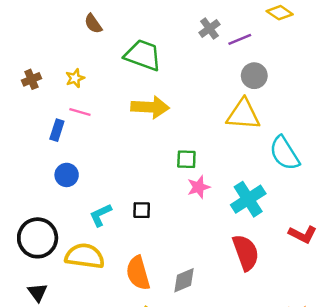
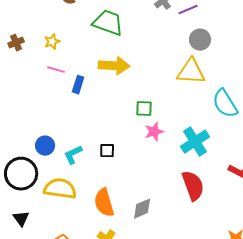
blue rectangle: (57, 130) -> (78, 85), moved
blue circle: (67, 175) -> (45, 146), moved

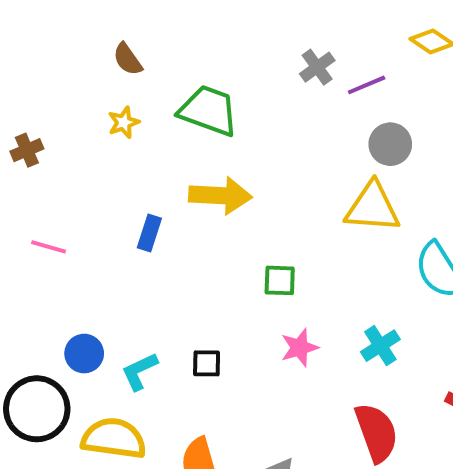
yellow star: (52, 42) -> (124, 122), moved
pink line: (56, 70) -> (49, 247), moved
pink star: (154, 132) -> (299, 348), moved
cyan cross: (195, 142) -> (380, 346), size x0.7

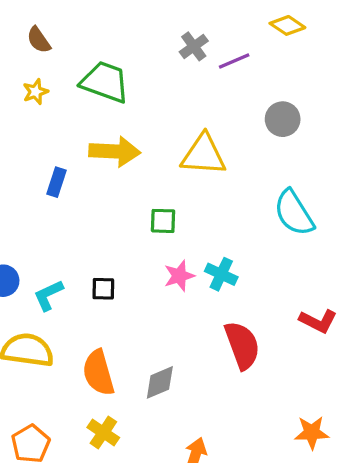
gray circle: (390, 144) -> (283, 119), moved
yellow triangle: (372, 207) -> (203, 155), moved
cyan cross: (380, 346) -> (221, 274), moved, turned -32

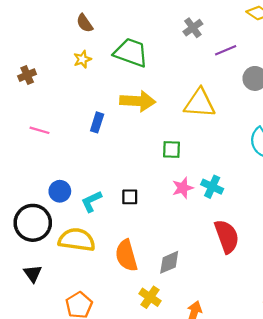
purple line: (234, 61) -> (226, 50), moved
yellow cross: (103, 433) -> (150, 297), moved

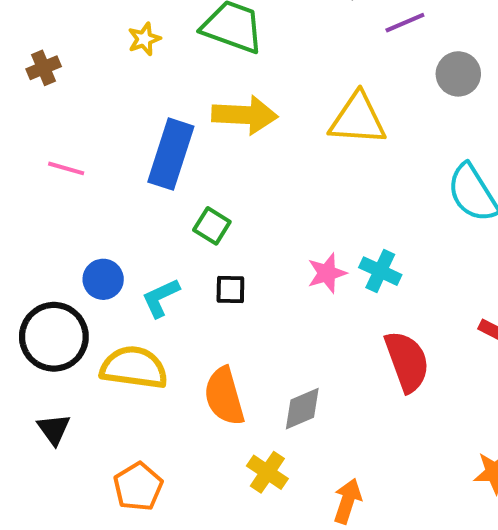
blue rectangle: (97, 122) -> (171, 154), size x1.8
green square: (171, 150) -> (212, 226), moved, turned 30

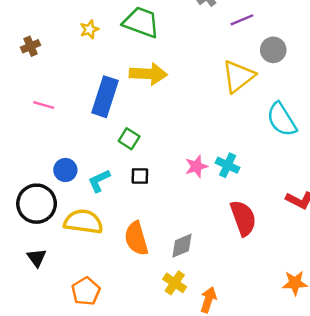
yellow triangle: (358, 119) -> (238, 76), moved, turned -42
yellow cross: (267, 472) -> (175, 283), moved

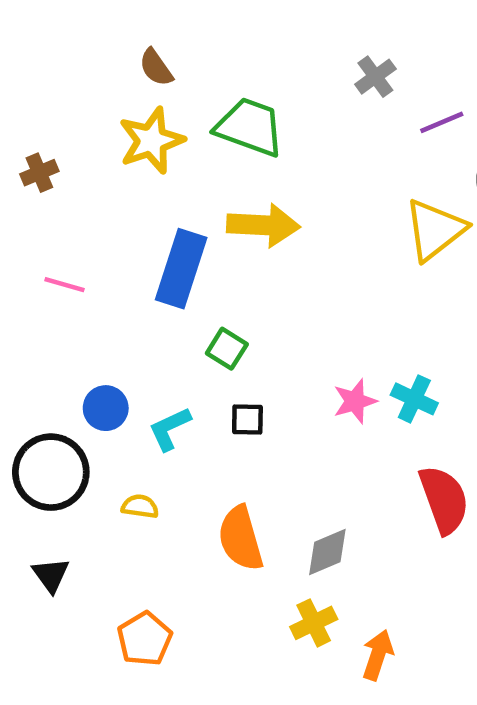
yellow star: (89, 29) -> (151, 141), size x1.8
yellow semicircle: (83, 222) -> (140, 506), size x0.5
yellow cross: (175, 283) -> (314, 623), turned 30

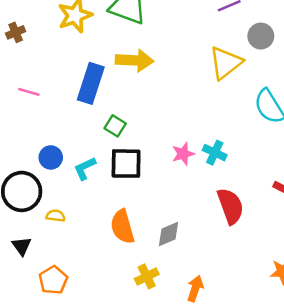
black square: (247, 419) -> (126, 164), size x1.8
yellow semicircle: (140, 506) -> (56, 216), moved
yellow cross: (314, 623) -> (147, 276), moved
orange pentagon: (145, 639) -> (53, 280), moved

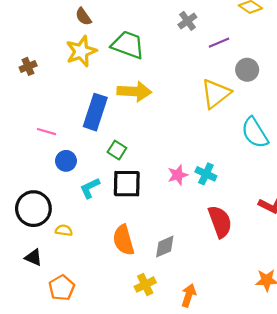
pink line: (29, 92) -> (46, 132), moved
blue circle: (51, 157) -> (66, 161), moved
black triangle: (22, 246) -> (33, 257), turned -30

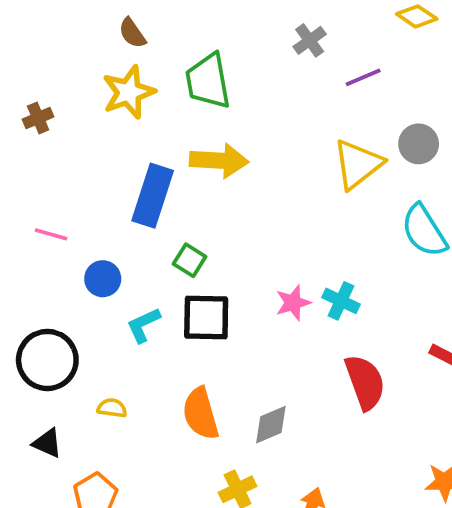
green trapezoid: (128, 45) -> (208, 81), turned -120
gray circle: (247, 70) -> (419, 144), moved
pink line: (46, 132) -> (51, 234), moved
yellow semicircle: (64, 230) -> (112, 408), moved

